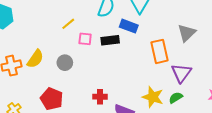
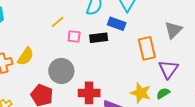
gray circle: (65, 63) -> (61, 71), moved, size x1.6
red cross: (100, 97) -> (89, 93), size x1.5

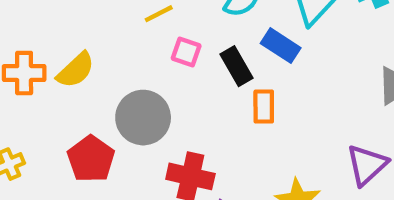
black rectangle: (99, 38) -> (236, 66), turned 54
orange rectangle: (147, 48) -> (264, 106), moved, size x0.7

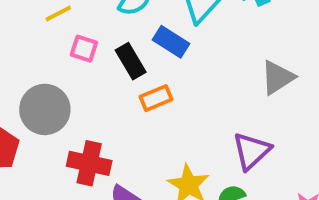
orange rectangle: (264, 106) -> (156, 98), turned 68

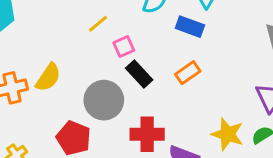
pink square: (84, 49) -> (124, 47), turned -30
black rectangle: (131, 61) -> (139, 74), moved

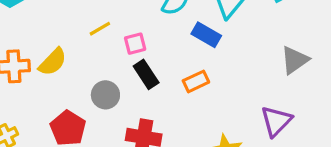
yellow line: (98, 24) -> (100, 29), moved
gray circle: (104, 100) -> (105, 95), size x0.7

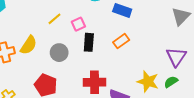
black rectangle: (146, 74) -> (89, 42), turned 48
gray circle: (105, 95) -> (59, 53), moved

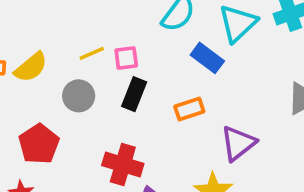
yellow line: (54, 19) -> (92, 53), moved
purple triangle: (176, 57) -> (238, 143), moved

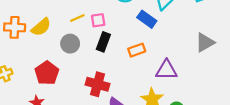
purple triangle: (238, 143) -> (166, 70), turned 40

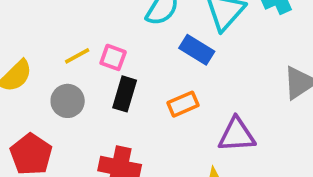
pink square: (98, 20) -> (113, 57), turned 32

